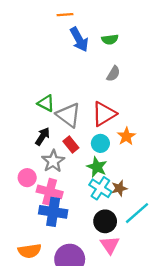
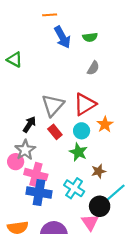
green triangle: (46, 103) -> (15, 60), moved
gray triangle: (69, 115) -> (53, 105), turned 35
gray star: (53, 161) -> (25, 150), moved
cyan cross: (100, 188) -> (74, 188), moved
black circle: (105, 221) -> (100, 206), moved

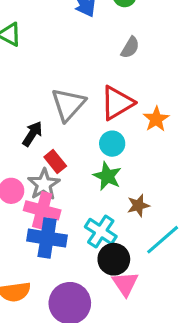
orange star: (105, 124) -> (156, 119), moved
red rectangle: (55, 132) -> (55, 161), moved
gray star: (25, 150) -> (44, 184), moved
black circle: (100, 206) -> (114, 259), moved

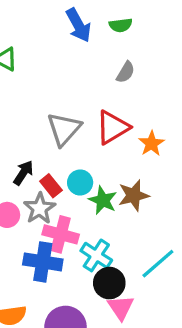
black arrow: (32, 134) -> (23, 173), moved
cyan circle: (112, 144) -> (80, 182), moved
brown star: (138, 205) -> (134, 195), moved, size x1.4
pink cross: (42, 210) -> (61, 234), moved

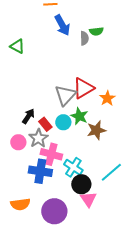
green semicircle: (121, 25) -> (96, 31), moved
gray semicircle: (125, 72) -> (84, 38), moved, turned -32
gray triangle: (64, 129) -> (65, 95), moved
green star: (103, 200) -> (79, 116), moved

